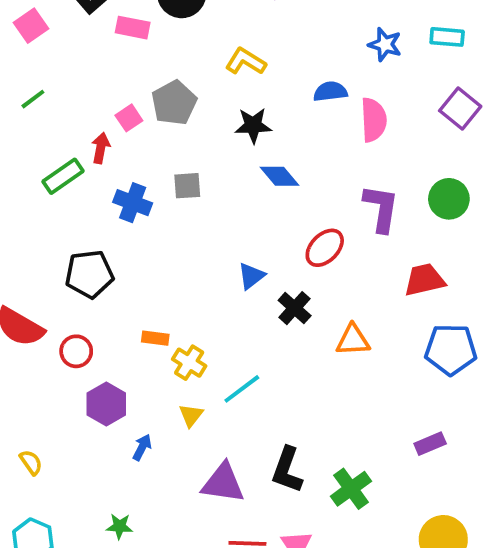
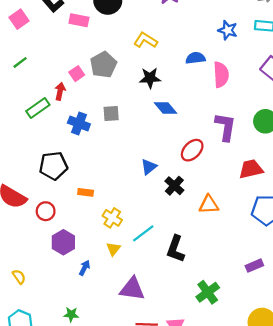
orange rectangle: (155, 338) -> (86, 192), moved
black L-shape: (287, 470) -> (175, 249), moved

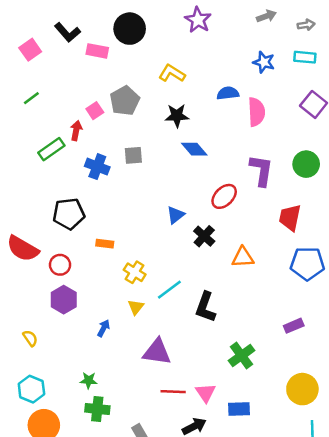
red trapezoid: (251, 169) -> (290, 218), turned -65
purple hexagon: (63, 242) -> (64, 300), moved

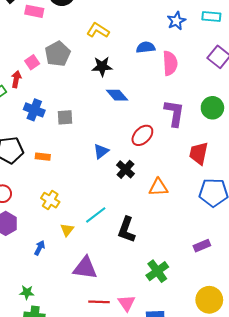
blue star: (264, 62) -> (176, 21), turned 30
gray square: (133, 155) -> (65, 117), moved
orange rectangle: (105, 244) -> (43, 157), moved
yellow cross: (135, 272) -> (50, 200), moved

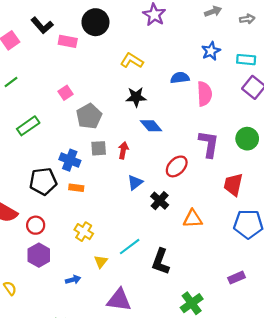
cyan rectangle: (211, 17) -> (246, 60), moved
gray pentagon: (58, 54) -> (89, 116), moved
red arrow: (16, 79) -> (123, 150), moved
blue cross: (34, 110) -> (70, 160), moved
blue arrow: (40, 248) -> (73, 280), turned 48

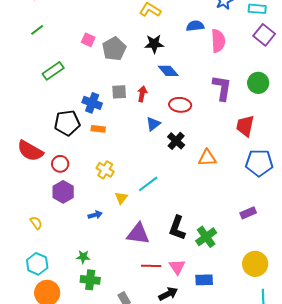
pink square: (66, 93) -> (88, 40), turned -32
gray pentagon: (89, 116) -> (114, 49), moved
red ellipse: (177, 166) -> (180, 105), moved, turned 50
black L-shape: (161, 262) -> (177, 228), moved

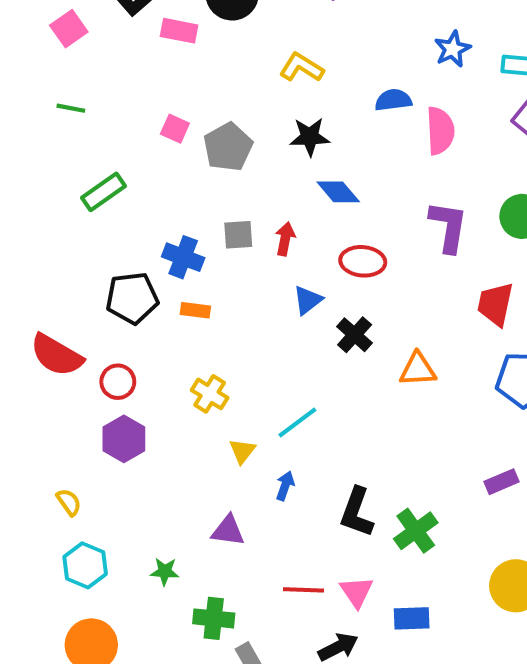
green line: (37, 30) -> (71, 108), turned 48
blue arrow: (95, 215) -> (285, 486), moved, turned -56
purple triangle: (138, 234) -> (228, 531), moved, size x0.7
cyan hexagon: (37, 264) -> (85, 565), moved
green cross: (90, 280) -> (214, 618), moved

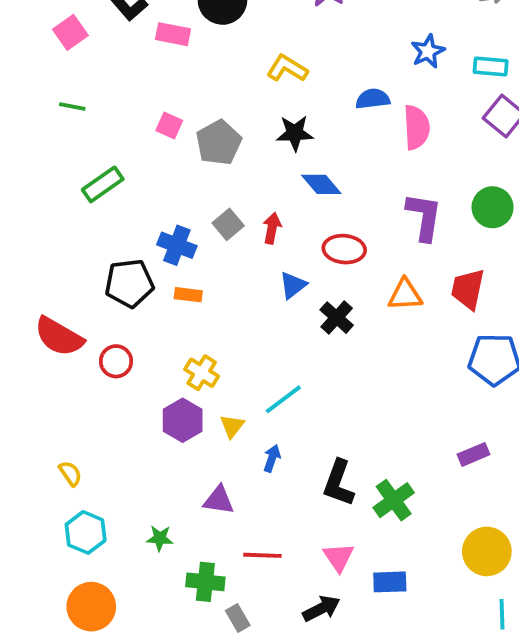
gray square: (238, 235) -> (228, 224), turned -36
orange triangle: (418, 369) -> (405, 295), moved
purple hexagon: (124, 439) -> (183, 420), moved
red line: (304, 590) -> (262, 555), moved

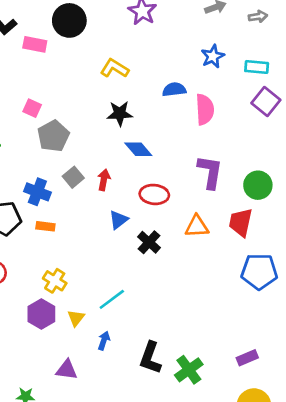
gray pentagon: (219, 143) -> (53, 136), moved
green circle: (493, 207) -> (258, 185), moved
purple rectangle: (474, 454) -> (247, 358), moved

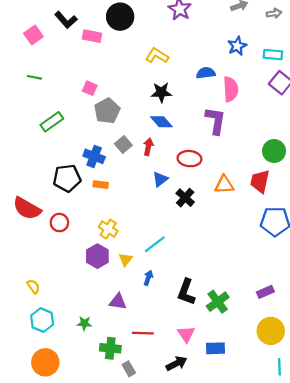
blue diamond: (138, 149) -> (161, 122), moved
purple L-shape: (210, 172) -> (215, 121), moved

